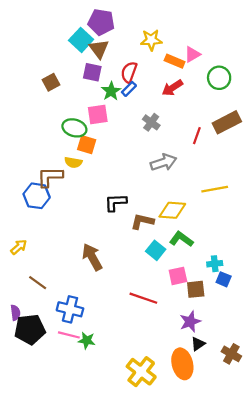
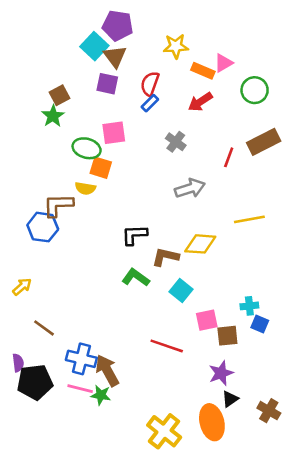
green star: (111, 91) -> (53, 116), moved
green L-shape: (181, 239) -> (136, 277), moved
brown arrow: (92, 257) -> (107, 371), moved

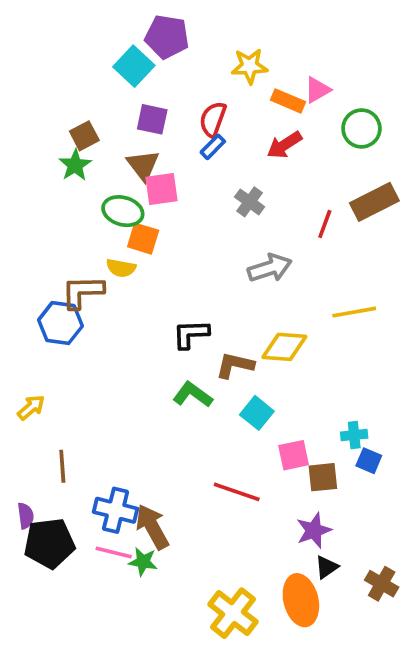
brown triangle: (115, 57) -> (143, 165), moved
brown line: (44, 328) -> (62, 466), turned 50

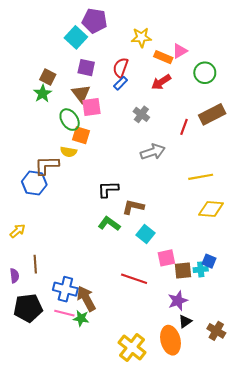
brown square: (84, 136) -> (48, 77), turned -35
green ellipse: (123, 211) -> (70, 120), turned 40
yellow diamond: (284, 347) -> (211, 209), moved
cyan cross: (354, 435) -> (201, 269), moved
purple semicircle: (26, 516) -> (14, 276), moved

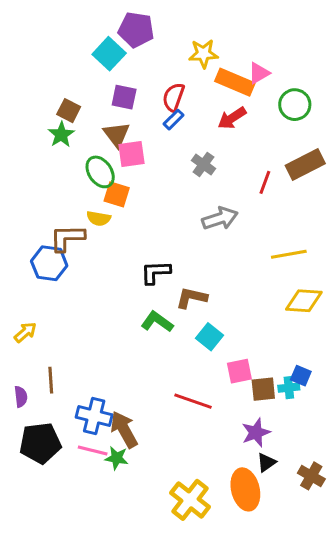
orange rectangle: (163, 57) -> (235, 82), size x1.4

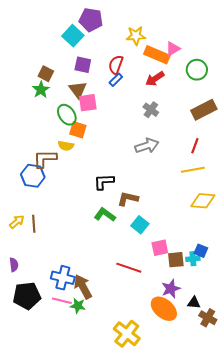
gray cross: (203, 164) -> (151, 110), moved
red line: (265, 182) -> (195, 146), moved
brown line: (51, 380) -> (34, 224), moved
black triangle: (266, 462) -> (194, 303), moved, turned 40
orange ellipse: (245, 489) -> (164, 309), moved, turned -36

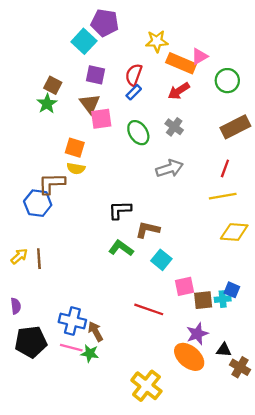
green ellipse: (67, 115) -> (138, 133), moved
orange square: (78, 130) -> (75, 148), moved
brown arrow: (83, 287) -> (96, 331), size x0.7

